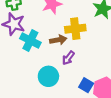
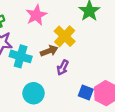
yellow cross: (75, 29) -> (65, 36), turned -30
cyan circle: (48, 76) -> (33, 93), moved

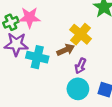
pink star: (36, 15) -> (29, 17), moved, turned 30
cyan circle: (33, 93) -> (78, 89), moved

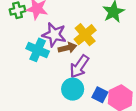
purple star: (16, 44) -> (54, 35), moved
purple arrow: (80, 66) -> (79, 66), size x1.5

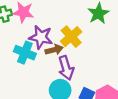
purple arrow: (79, 66) -> (66, 68), turned -50

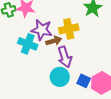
yellow cross: (71, 37) -> (69, 29), turned 30

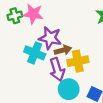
yellow cross: (69, 29) -> (78, 61), moved
purple arrow: (65, 57) -> (57, 69), moved

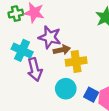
cyan cross: (35, 53) -> (22, 50), moved
purple arrow: (57, 69) -> (35, 70), moved

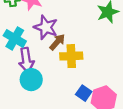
brown arrow: (62, 50) -> (57, 42), turned -42
cyan circle: (66, 89) -> (31, 80), moved

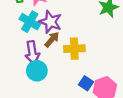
cyan cross: (15, 38) -> (30, 22), moved
brown arrow: (57, 42) -> (52, 39), moved

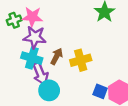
cyan cross: (30, 22) -> (32, 58), moved
purple star: (50, 22) -> (35, 37), moved

